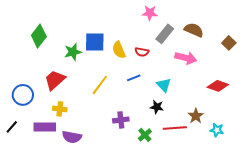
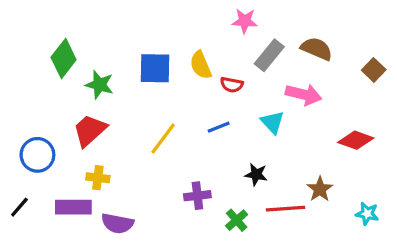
yellow semicircle: (119, 50) -> (201, 65), moved
green star: (73, 52) -> (99, 85), moved, turned 30
cyan triangle: (164, 85) -> (272, 122), moved
cyan star: (217, 130) -> (367, 214), moved

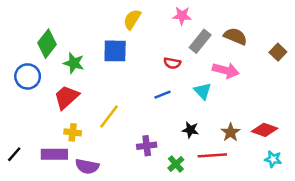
yellow semicircle: (201, 65) -> (132, 19), moved, turned 55
yellow line: (163, 139) -> (109, 117), moved
red diamond: (356, 140) -> (265, 130), moved
blue circle: (37, 155) -> (28, 76), moved
brown star: (320, 189) -> (231, 132), moved

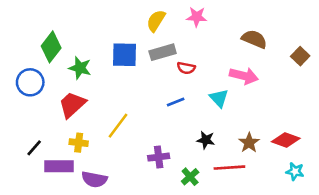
yellow semicircle: (132, 19) -> (156, 21), moved
gray rectangle: (200, 41) -> (163, 52), moved, turned 35
black line: (14, 154) -> (34, 148), moved

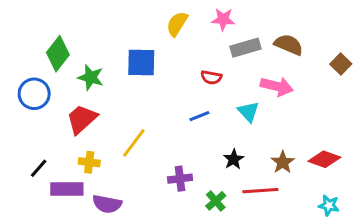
gray rectangle: (163, 52) -> (245, 48), moved
black star: (206, 140) -> (234, 159), turned 30
cyan star: (295, 171) -> (329, 205), moved

